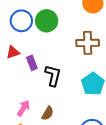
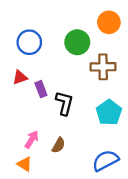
green circle: (47, 21) -> (77, 42), moved

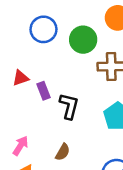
blue circle: (29, 42) -> (43, 29), moved
pink arrow: (32, 139) -> (20, 146), moved

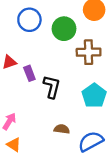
brown semicircle: (63, 152) -> (62, 129), moved, turned -112

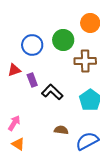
blue circle: (29, 20) -> (32, 45), moved
black L-shape: (52, 87) -> (52, 92), turned -60

